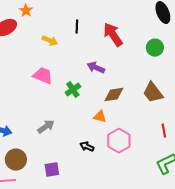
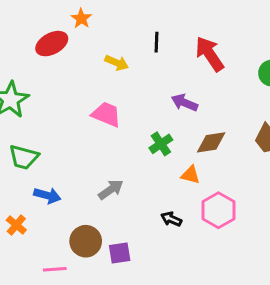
green cross: (73, 90) -> (161, 144), moved
brown circle: (16, 160) -> (86, 241), moved

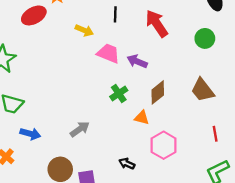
pink trapezoid: (106, 114) -> (108, 53), moved
brown diamond: (211, 142) -> (158, 92), turned -30
black arrow: (171, 219) -> (127, 164), moved

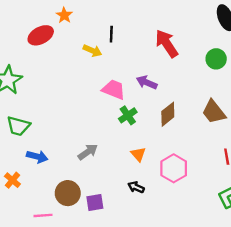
black line: (115, 14) -> (111, 34), moved
pink trapezoid: (108, 53) -> (114, 89), moved
orange triangle: (142, 118) -> (138, 154), moved, turned 35

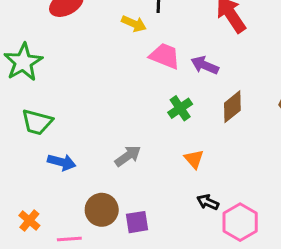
pink trapezoid: (114, 89) -> (165, 56), moved
pink hexagon: (174, 168) -> (240, 222), moved
orange cross: (12, 180) -> (29, 221), moved
black arrow: (136, 187) -> (208, 202), moved

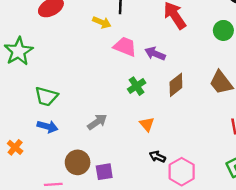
green trapezoid: (37, 122) -> (46, 96), moved
orange cross: (29, 221) -> (15, 147), moved

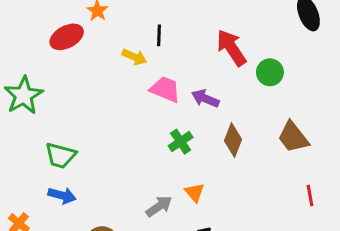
green circle: (223, 30) -> (270, 72), moved
brown diamond: (176, 85) -> (233, 140), turned -30
gray arrow: (97, 122) -> (159, 206), moved

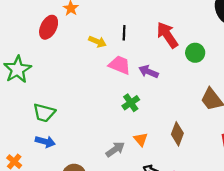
black line: (159, 35) -> (124, 33), moved
red ellipse: (67, 37) -> (49, 27), turned -35
brown diamond: (233, 140) -> (177, 134), moved

